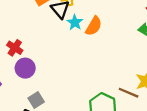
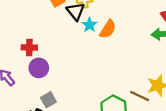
red cross: (15, 48) -> (29, 48), turned -35

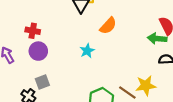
cyan star: (89, 25) -> (87, 51), moved

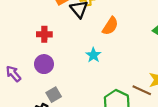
red cross: (33, 31) -> (44, 34), moved

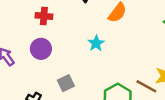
gray square: (54, 95) -> (66, 83), moved

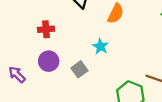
gray square: (66, 83) -> (79, 69), moved

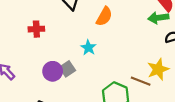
purple circle: (49, 61) -> (53, 71), moved

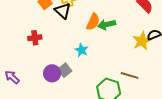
green arrow: (158, 18) -> (107, 25), moved
yellow star: (158, 69) -> (142, 41), moved

